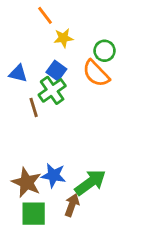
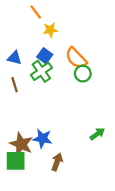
green circle: (105, 51) -> (83, 74), moved
brown line: (34, 107) -> (15, 85), moved
green arrow: (90, 182) -> (97, 134), moved, size x0.6
green square: (34, 214) -> (16, 161), moved

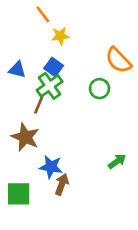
orange semicircle: (76, 58) -> (118, 60), moved
brown line: (15, 85) -> (39, 105), moved, turned 40
brown star: (21, 144) -> (25, 137), moved
brown arrow: (57, 162) -> (62, 184), moved

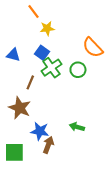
green cross: (50, 86) -> (51, 68), moved
green arrow: (117, 161) -> (77, 127), moved, turned -128

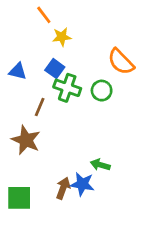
green cross: (51, 68) -> (67, 88), turned -36
blue star: (40, 131) -> (82, 184), moved

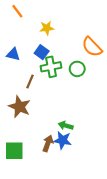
orange line: (44, 15) -> (17, 11), moved
green cross: (67, 88) -> (51, 67), turned -30
green arrow: (100, 165) -> (66, 126), moved

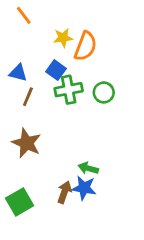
orange semicircle: (92, 47) -> (85, 46), moved, turned -115
brown line: (30, 82) -> (28, 97), moved
green square: (14, 151) -> (20, 202), turned -30

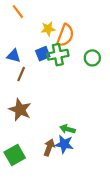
blue square: (56, 70) -> (43, 54), turned 32
green cross: (69, 90) -> (58, 55), moved
green circle: (104, 92) -> (92, 58), moved

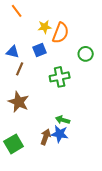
green cross: (58, 55) -> (60, 77), moved

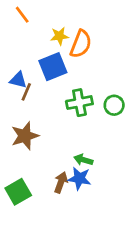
blue square: (40, 50) -> (53, 67), size x1.5
blue triangle: (13, 52) -> (18, 80), moved
green circle: (86, 54) -> (114, 105), moved
brown star: (19, 102) -> (25, 136), turned 30

